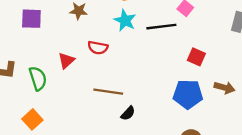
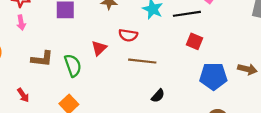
red square: (196, 57) -> (194, 41), moved
brown line: (108, 92) -> (142, 61), moved

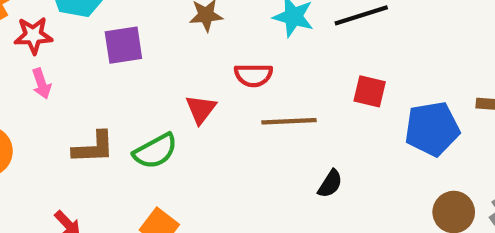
red square: (194, 41) -> (370, 91), moved
green semicircle: (73, 65) -> (155, 151), turned 90

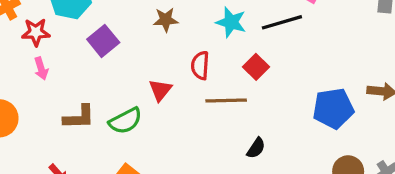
purple square: (123, 45) -> (103, 41), turned -32
red semicircle: (253, 75) -> (200, 65), turned 92
red square: (370, 91) -> (256, 67), moved, turned 30

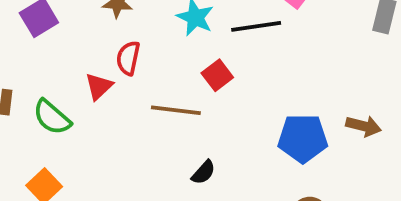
red semicircle: (200, 65) -> (128, 58), moved
green semicircle: (125, 121) -> (52, 117), turned 60

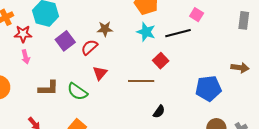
red semicircle: (128, 58) -> (89, 47), moved, turned 42
brown arrow: (364, 126) -> (240, 68), moved

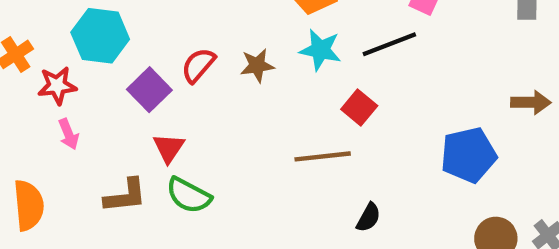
brown star: (105, 29) -> (257, 65), moved
red semicircle: (89, 47) -> (198, 65), moved
red triangle: (100, 73) -> (169, 148), moved

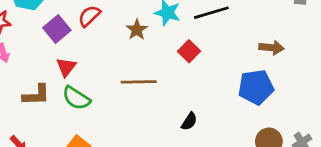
brown star: (257, 65) -> (137, 30), moved, turned -30
brown arrow: (531, 102) -> (271, 48), moved
brown line: (323, 156) -> (139, 82), moved

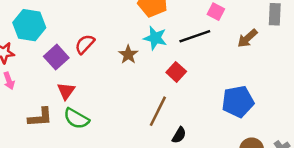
brown arrow: (271, 48) -> (247, 38), moved, turned 135
brown line: (139, 82) -> (158, 111), moved, turned -60

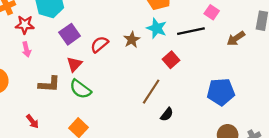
red semicircle: (85, 44) -> (99, 44), moved

